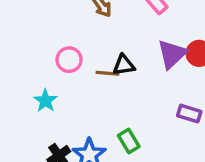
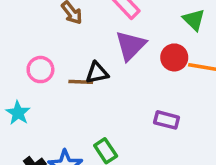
purple triangle: (172, 54) -> (131, 46), moved

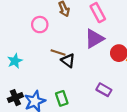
pink circle: (40, 70) -> (40, 25), moved
black triangle: (97, 73) -> (68, 61), moved, turned 32

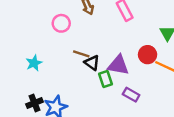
purple triangle: (94, 39) -> (118, 65), moved, turned 40
green rectangle: (62, 98) -> (105, 79), moved

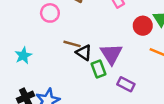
red circle: (148, 55) -> (143, 26), moved
purple triangle: (118, 65) -> (111, 54), turned 50

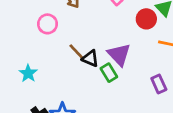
brown line: (72, 44) -> (76, 52), turned 42
purple rectangle: (126, 84) -> (159, 84), moved, turned 49

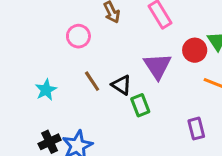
brown line: (76, 52) -> (92, 81), moved
purple triangle: (119, 54) -> (157, 66), moved

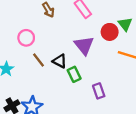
pink circle: (78, 36) -> (26, 38), moved
purple rectangle: (196, 129) -> (99, 91), moved

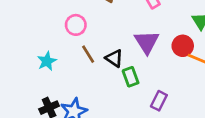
red circle: (110, 32) -> (183, 46), moved
purple rectangle: (99, 91) -> (159, 101), turned 40

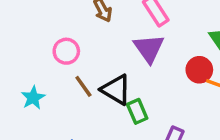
purple triangle: (147, 42) -> (149, 48), moved
black triangle: (114, 58) -> (116, 90), size x1.4

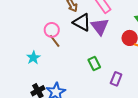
brown line: (83, 86) -> (55, 41), moved
black triangle: (116, 90) -> (82, 22), moved

